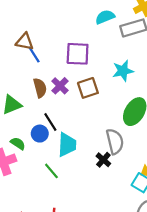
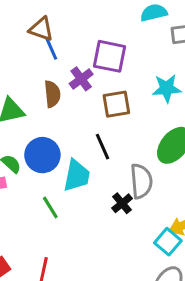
purple cross: (60, 86) -> (81, 79), moved
black line: (50, 122) -> (103, 147), moved
blue circle: (40, 134) -> (42, 155), size x1.5

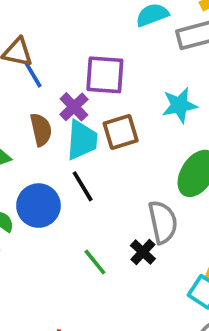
black line: (103, 147) -> (83, 186), moved
cyan trapezoid: (77, 176) -> (82, 140), moved
green line: (50, 208) -> (95, 262), moved

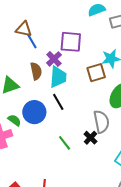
brown square: (121, 132) -> (96, 73), moved

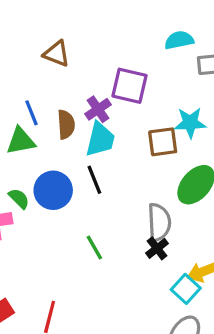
blue line: (32, 41) -> (31, 113), moved
black cross: (91, 138) -> (157, 248), moved

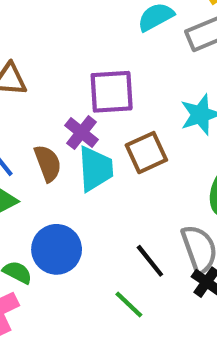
brown square: (163, 142) -> (146, 153), moved
black line: (94, 180) -> (150, 261), moved

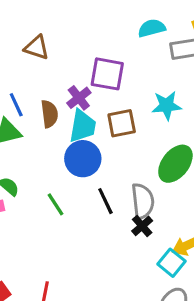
blue circle: (57, 249) -> (83, 159), moved
green line: (129, 304) -> (56, 204), moved

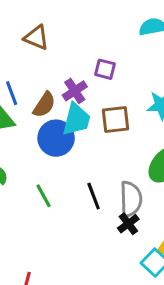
purple square: (107, 74) -> (105, 69), size x0.6
brown semicircle: (49, 114) -> (44, 105), turned 36
blue circle: (83, 159) -> (56, 138), moved

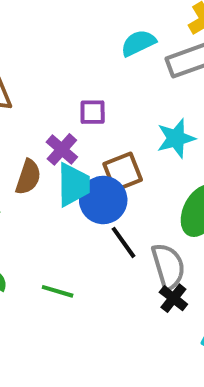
blue circle: (56, 138) -> (103, 200), moved
green line: (43, 196) -> (58, 291), turned -30
black line: (94, 196) -> (124, 242), moved

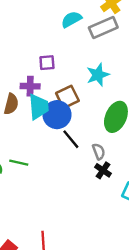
purple cross: (62, 149) -> (30, 86), turned -36
gray semicircle: (168, 266) -> (99, 152), size x0.6
green line: (58, 291) -> (19, 163), moved

